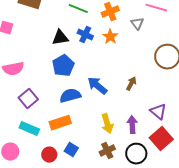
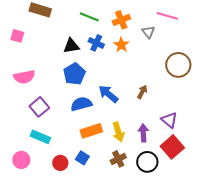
orange rectangle: (60, 123) -> (91, 131), moved

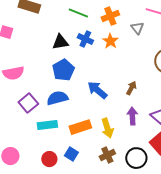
blue semicircle: (81, 104) -> (57, 98), moved
purple arrow: (143, 133) -> (132, 116), moved
cyan rectangle: (40, 137) -> (47, 125), moved, turned -30

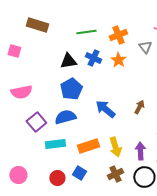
green line: (78, 13) -> (86, 32), turned -30
purple arrow: (132, 116) -> (140, 151), moved

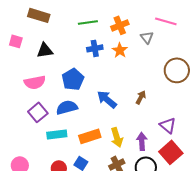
blue cross: (93, 58) -> (95, 48), turned -35
black triangle: (68, 61) -> (45, 50), moved
pink semicircle: (21, 92) -> (35, 82), moved

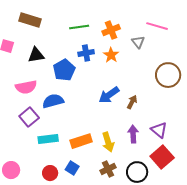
blue pentagon: (73, 79) -> (64, 70), moved
blue arrow: (107, 99) -> (109, 95), moved, turned -75
blue semicircle: (67, 107) -> (53, 101), moved
purple arrow: (142, 141) -> (133, 134), moved

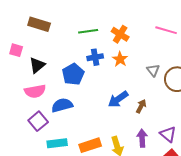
orange cross: (111, 30) -> (120, 34), turned -36
gray triangle: (138, 42) -> (153, 70), moved
black triangle: (36, 55) -> (37, 65), moved, turned -30

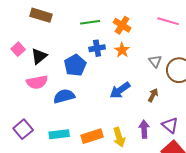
pink square: (16, 50) -> (18, 49), moved, turned 32
brown arrow: (141, 106) -> (153, 95), moved
purple square: (38, 121) -> (23, 129), moved

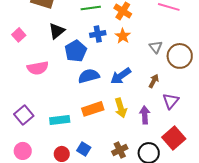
black triangle: (39, 56) -> (57, 31), moved
blue semicircle: (64, 96) -> (89, 76), moved
purple triangle: (170, 125) -> (171, 101), moved, turned 30
orange rectangle: (92, 136) -> (93, 109), moved
yellow arrow: (119, 137) -> (121, 108), moved

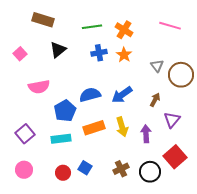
blue pentagon: (76, 51) -> (65, 111), moved

